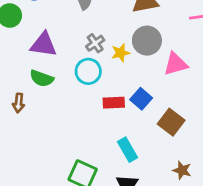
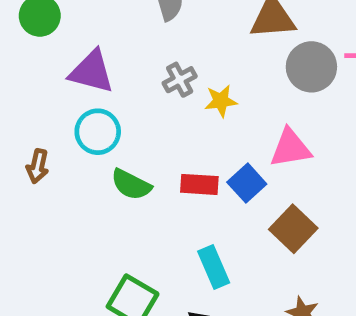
gray circle: (147, 41) -> (311, 67), moved
pink triangle: (176, 64) -> (291, 148), moved
cyan circle: (88, 71) -> (98, 132), moved
green semicircle: (42, 78) -> (131, 185), moved

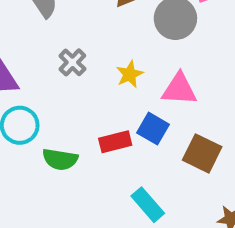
yellow star: (221, 101) -> (130, 74), moved
pink triangle: (291, 148) -> (179, 89), turned 30

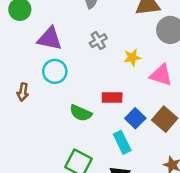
blue square: (153, 129) -> (135, 118), moved
green semicircle: (60, 159) -> (81, 113), moved

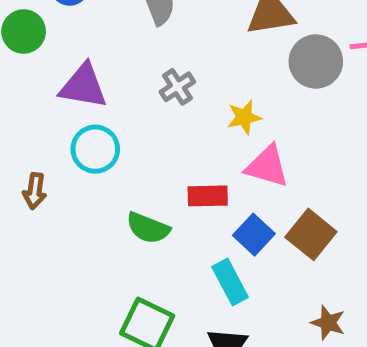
pink triangle: (161, 75) -> (267, 166), moved

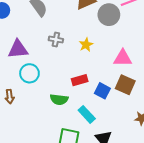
gray cross: (177, 87) -> (56, 40), turned -32
pink triangle: (267, 166) -> (123, 58), moved
cyan rectangle: (230, 282) -> (87, 114), moved

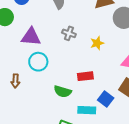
blue square: (102, 91) -> (106, 99), moved
cyan rectangle: (87, 114) -> (87, 110), turned -54

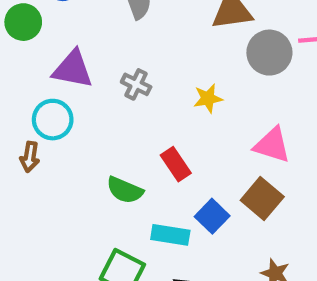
gray cross: (69, 33) -> (136, 84), moved
cyan circle: (38, 62) -> (53, 120), moved
red rectangle: (85, 76) -> (176, 164), turned 56

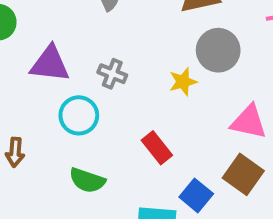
gray circle: (269, 53) -> (218, 50), moved
cyan circle: (53, 120) -> (79, 115), moved
green semicircle: (125, 190) -> (87, 180), moved

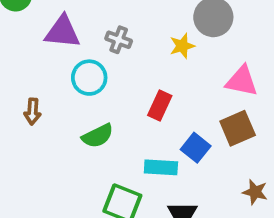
red rectangle: (157, 148) -> (160, 106), turned 64
brown square: (243, 174) -> (238, 128), turned 32
green semicircle: (87, 180) -> (98, 136), turned -44

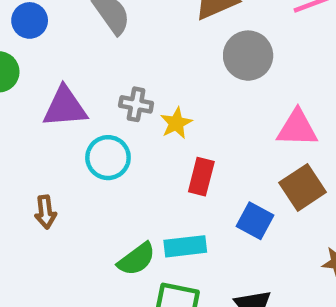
yellow star: (182, 46) -> (176, 123), moved
green semicircle: (98, 136) -> (137, 259), moved
cyan rectangle: (161, 167) -> (185, 246), moved

